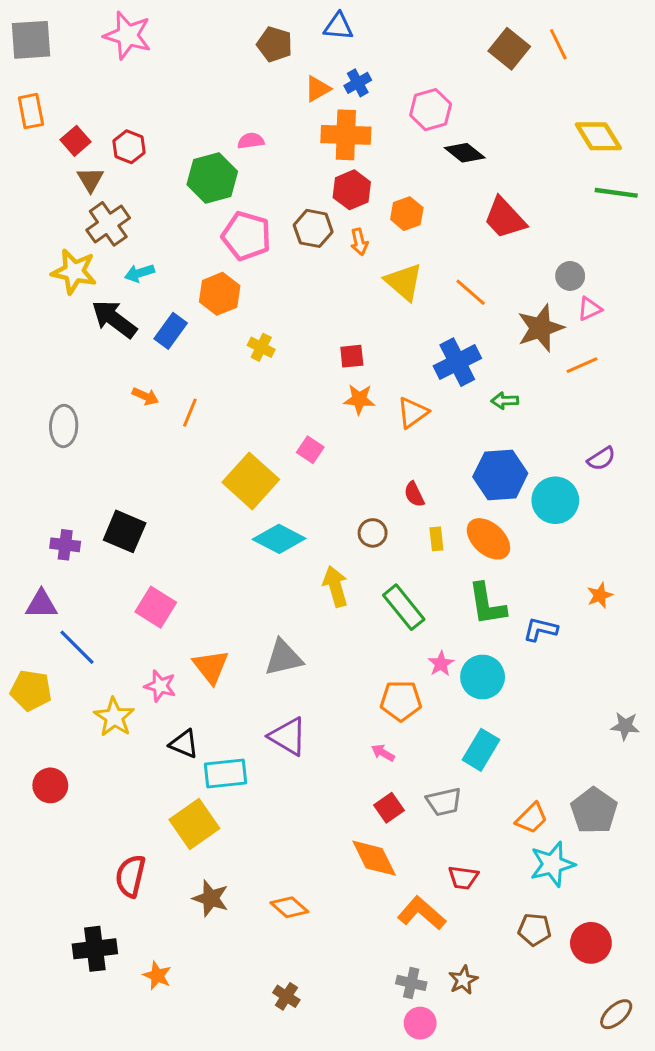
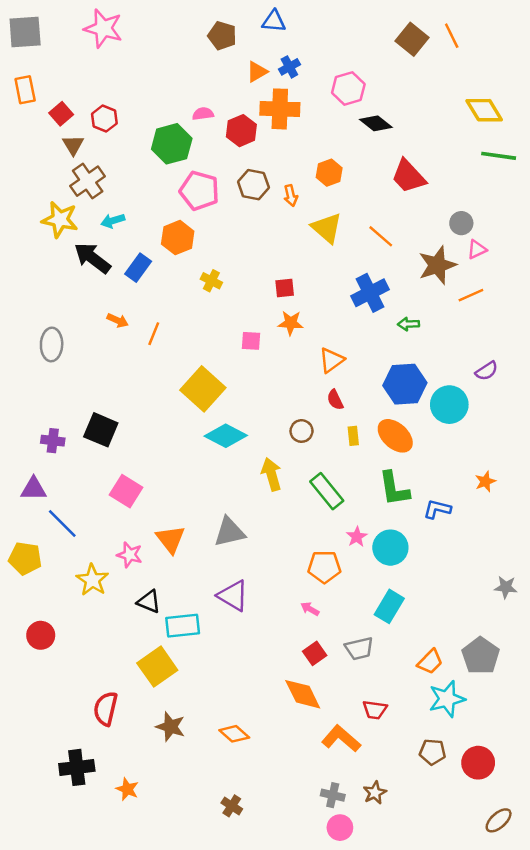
red hexagon: (352, 190) -> (241, 131), moved
orange triangle: (413, 413) -> (332, 360), moved
pink square: (310, 450) -> (251, 341), moved, turned -30

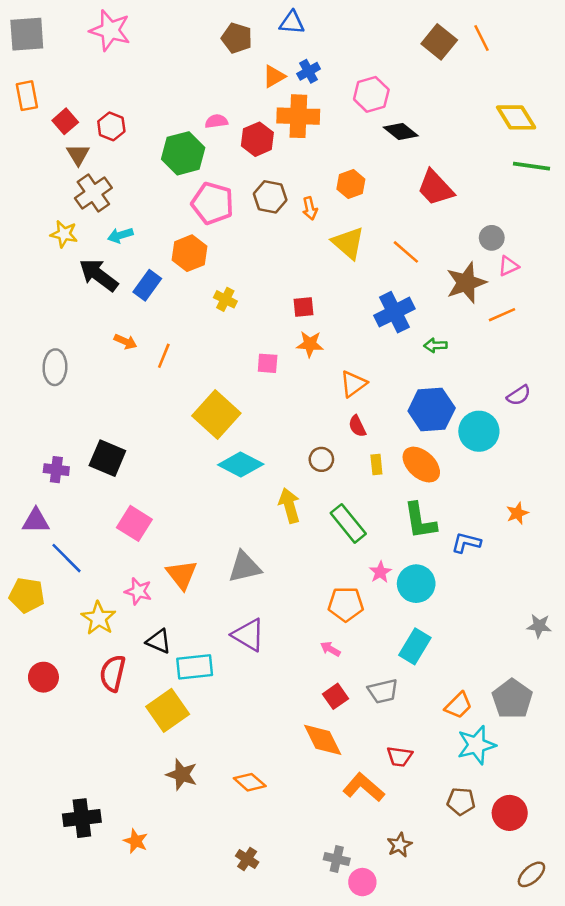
yellow star: (60, 220) -> (64, 234), size x0.7
red semicircle: (106, 709) -> (113, 673), moved
gray cross: (333, 795) -> (337, 859), moved

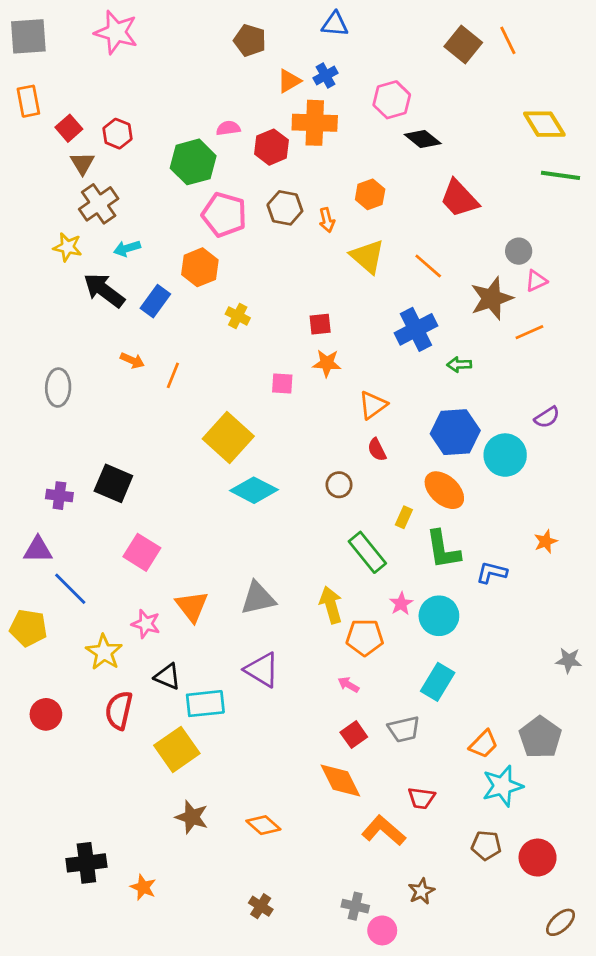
blue triangle: (292, 23) -> (335, 24), moved
yellow rectangle: (376, 465) -> (404, 517), moved, turned 30
yellow arrow: (289, 506) -> (331, 605), moved

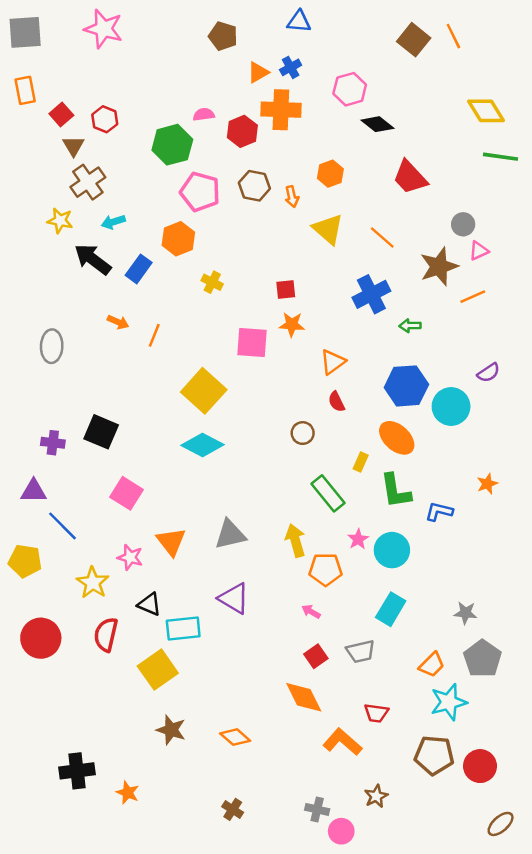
pink square: (282, 383) -> (252, 343), size x1.6
cyan diamond: (254, 490) -> (202, 445), moved
gray star: (569, 660) -> (466, 613), moved
red circle: (46, 714) -> (41, 638), size x1.4
brown pentagon: (486, 845) -> (434, 755), size x1.5

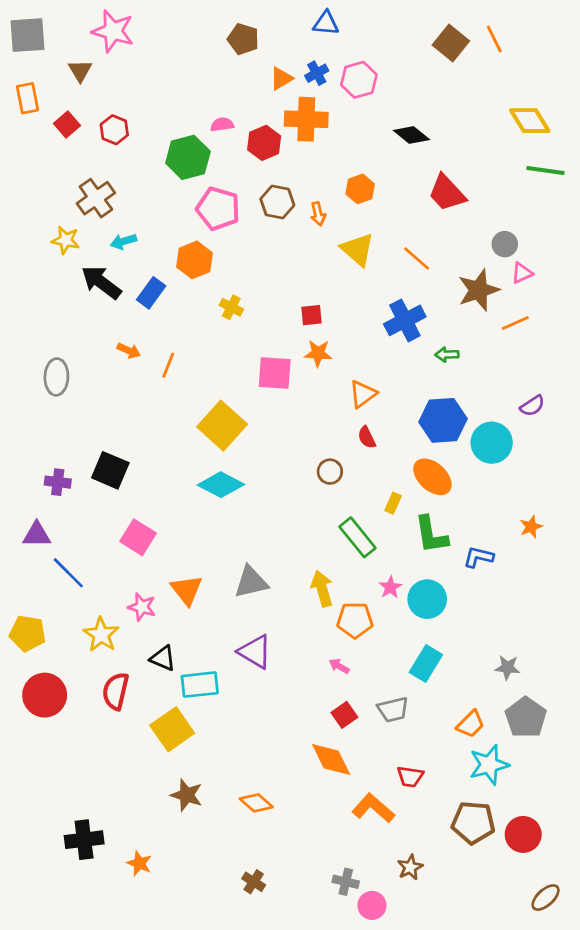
pink hexagon: (350, 89) -> (359, 80), moved
brown triangle: (73, 146) -> (80, 71), moved
yellow pentagon: (25, 561) -> (28, 633), moved

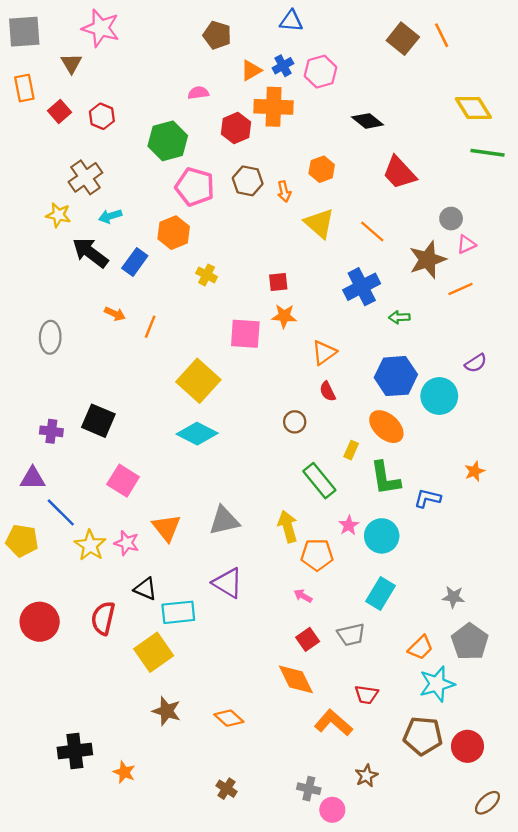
pink semicircle: (222, 124) -> (198, 93), moved
yellow pentagon: (28, 633) -> (22, 541), moved
yellow star: (101, 635) -> (90, 545), moved

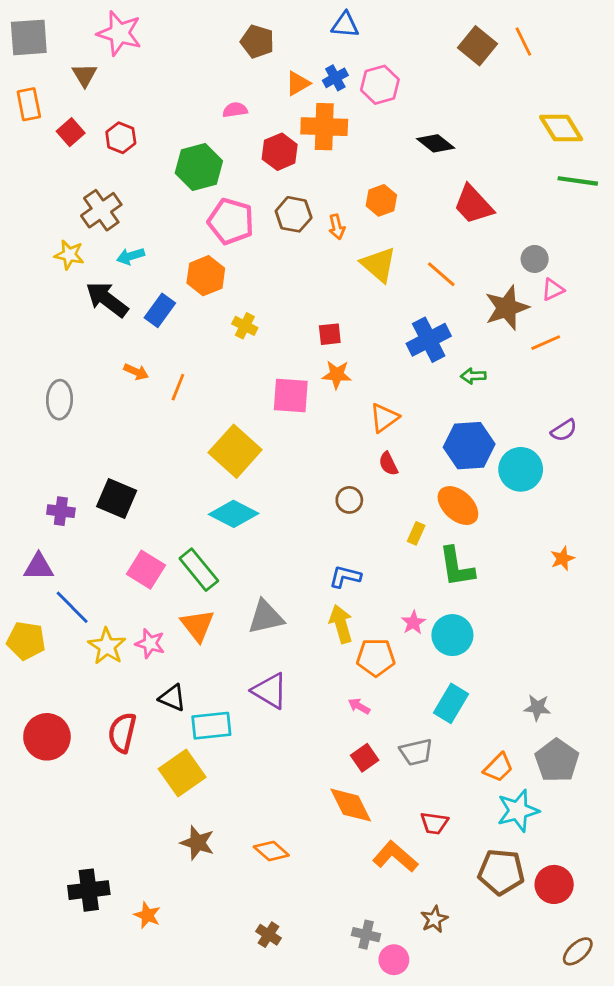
green rectangle: (319, 481) -> (199, 570), moved
blue L-shape: (428, 498) -> (345, 577), moved

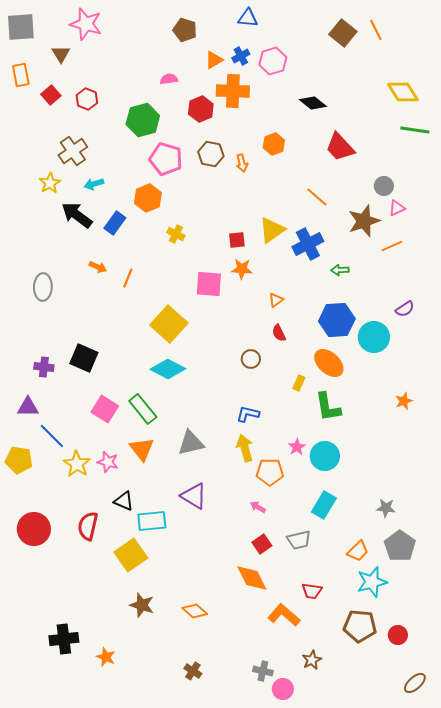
yellow star: (69, 255) -> (50, 183), turned 30
yellow triangle: (379, 265) -> (272, 230), moved, turned 44
orange triangle: (384, 418) -> (276, 300), size x0.7
red circle: (554, 884) -> (398, 635), size x0.7

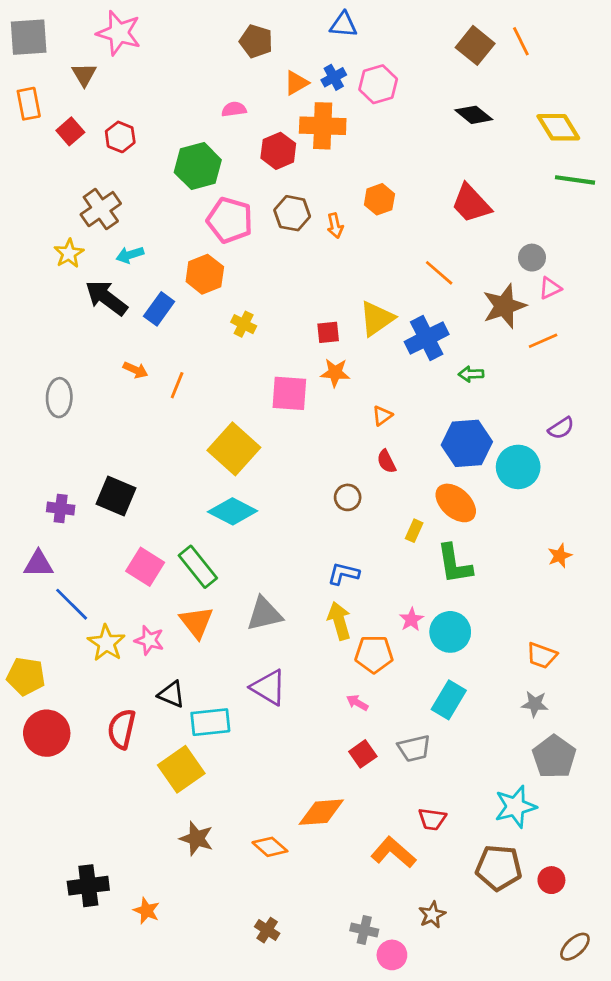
black diamond: (313, 103) -> (474, 115), moved
yellow pentagon: (19, 460) -> (26, 676), moved
orange trapezoid: (358, 551) -> (542, 655), moved, turned 65
orange diamond: (252, 578) -> (321, 812), moved, turned -68

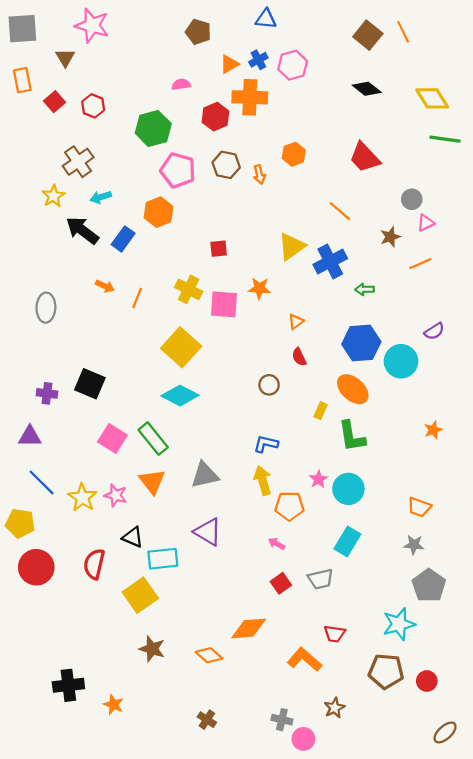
brown star: (504, 306) -> (390, 237), size x0.6
yellow cross: (244, 324) -> (189, 289), moved, size x1.4
red square: (328, 332) -> (219, 249), moved
blue line: (72, 604) -> (42, 482), moved

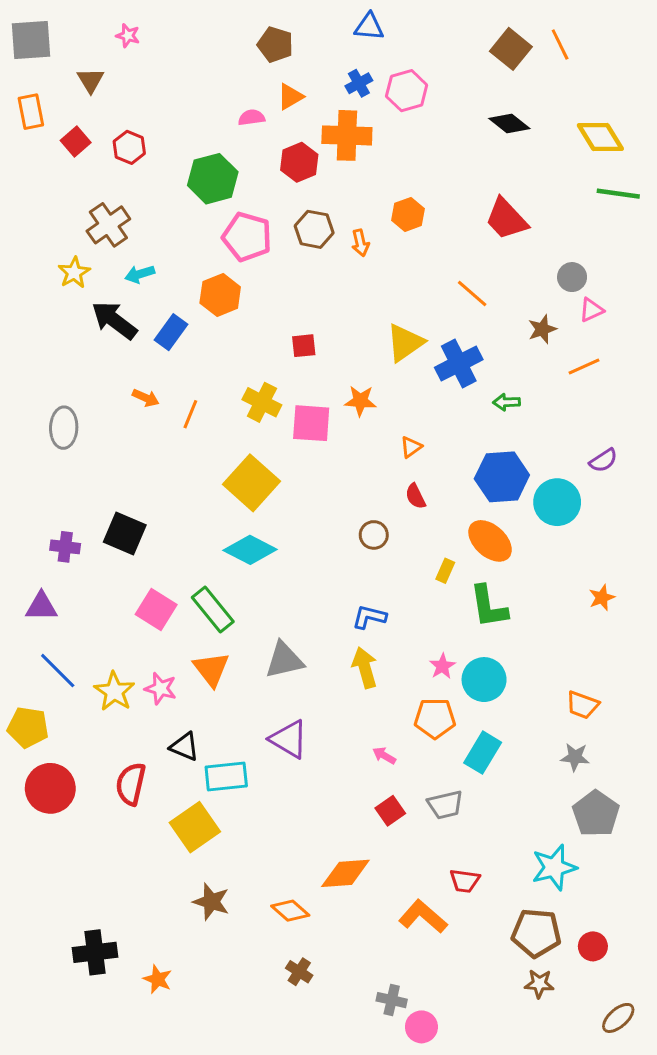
pink star: (92, 25) -> (128, 36), size x0.5
orange triangle: (229, 64) -> (290, 97), moved
orange pentagon: (289, 506) -> (435, 718), moved
brown star: (335, 708) -> (539, 984), moved, turned 30
brown cross: (207, 720) -> (299, 972), moved

